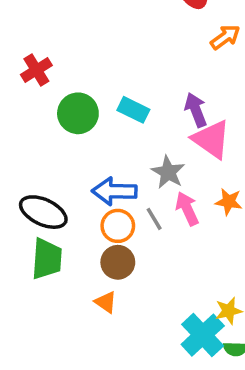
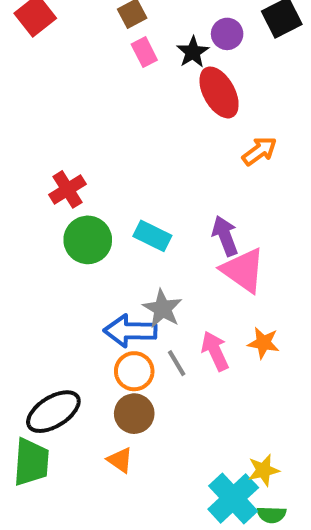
red cross: (36, 70) -> (68, 189), moved
gray star: (168, 172) -> (162, 309), moved
black ellipse: (43, 212) -> (53, 412), moved, turned -57
green trapezoid: (47, 259) -> (31, 462), moved

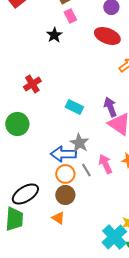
black star: (193, 52) -> (54, 35), moved
red ellipse: (219, 92) -> (107, 36), turned -40
green circle: (88, 240) -> (17, 124), moved

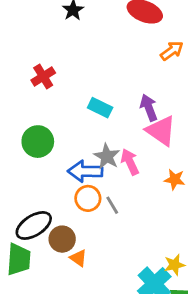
green circle: (17, 124) -> (38, 142), moved
pink arrow: (105, 164) -> (130, 162), moved
gray line: (86, 170) -> (112, 205), moved
brown circle: (65, 195) -> (62, 239), moved

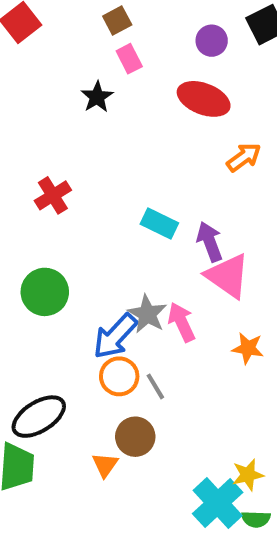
cyan rectangle: (100, 108) -> (159, 224), moved
blue arrow: (85, 171) -> (115, 336), turned -48
brown circle: (62, 239) -> (135, 437), moved
orange triangle: (78, 258) -> (105, 465), turned 30

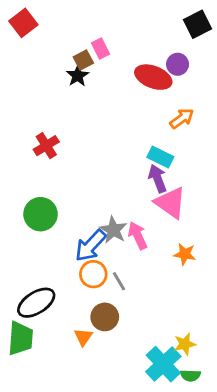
brown square: (117, 21) -> (83, 60), moved
purple circle: (212, 41) -> (178, 64), moved
cyan rectangle: (159, 224) -> (160, 157), moved

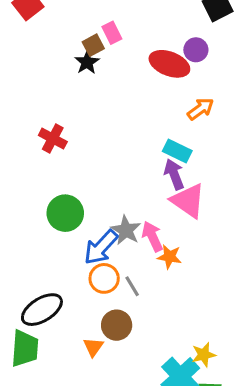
red cross: (46, 146) -> (53, 138), turned -30
green circle: (40, 214) -> (65, 213), moved
orange star: (185, 254) -> (169, 257), moved

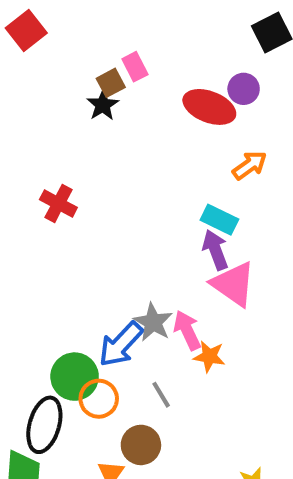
green circle: (65, 213) -> (75, 377), moved
orange circle: (104, 278) -> (99, 399), moved
black ellipse: (42, 310) -> (44, 425), turned -42

